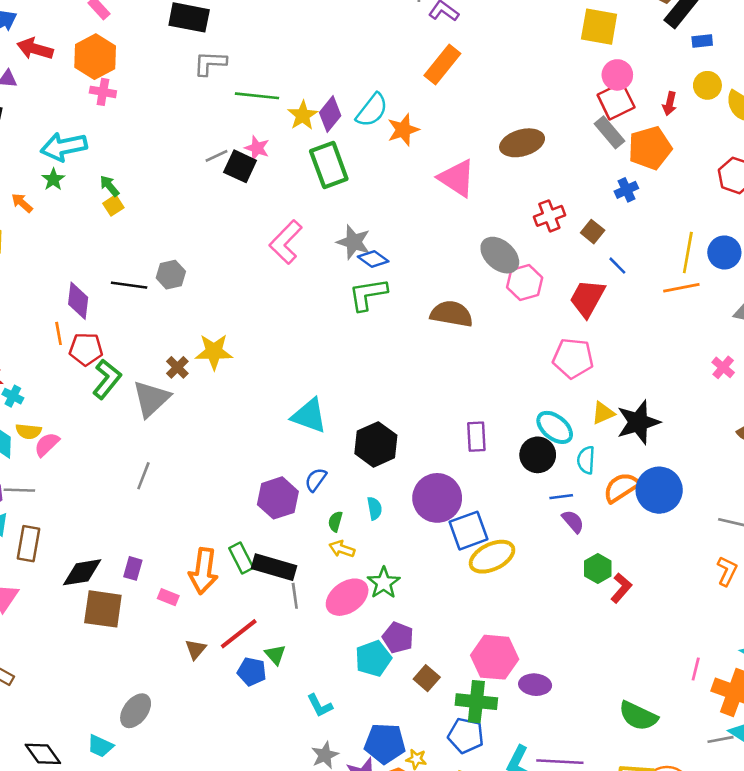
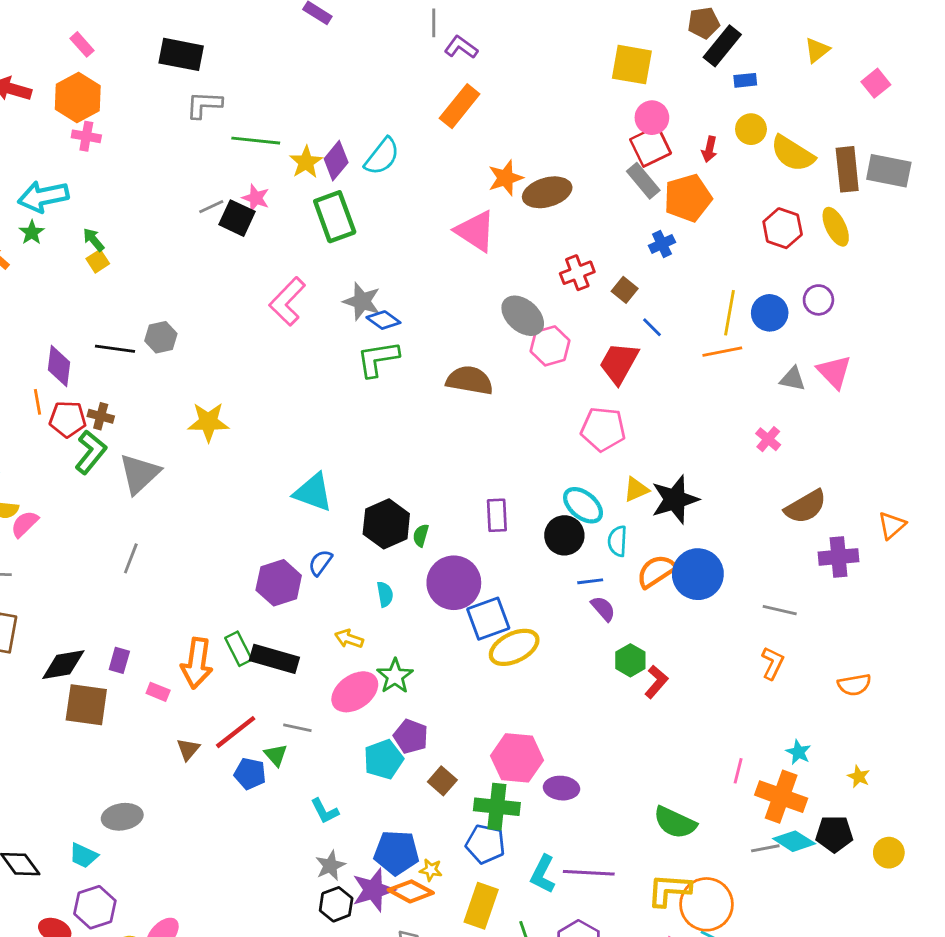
orange star: (403, 130) -> (506, 178), moved
brown cross: (177, 367) -> (101, 416), moved, turned -30
green semicircle: (335, 521) -> (421, 535), moved
gray line: (295, 596) -> (297, 728), moved, turned -70
gray ellipse: (136, 711) -> (122, 817), turned 44

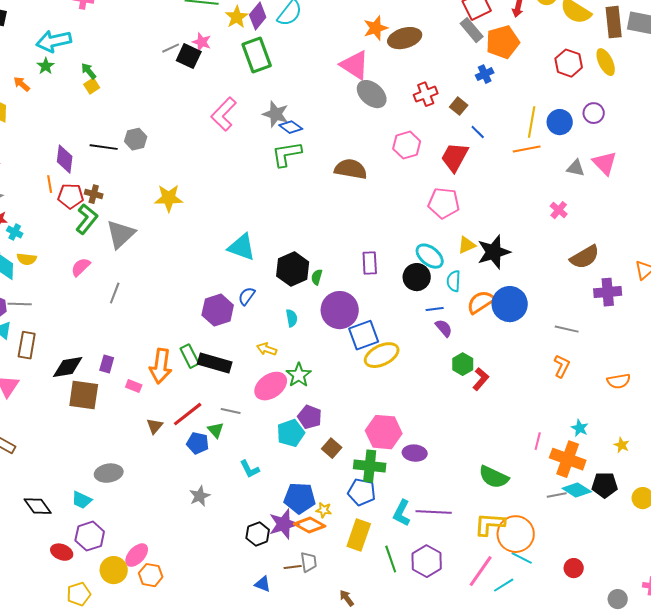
gray ellipse: (523, 316) -> (372, 94), moved
pink semicircle: (25, 524) -> (81, 267), moved
gray star: (330, 866) -> (200, 496), moved

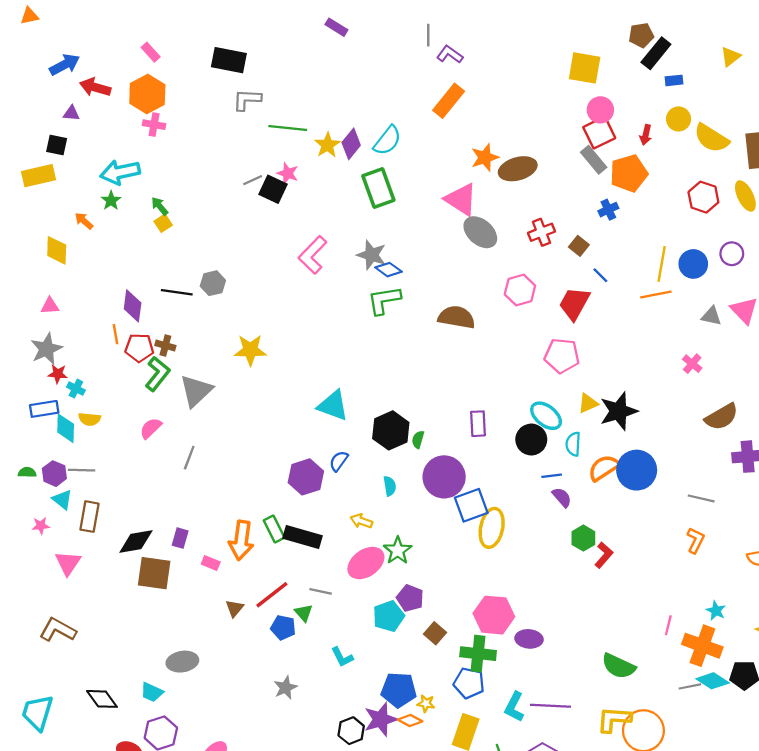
green rectangle: (257, 55) -> (378, 188), moved
yellow ellipse: (382, 355) -> (492, 528), turned -52
orange diamond: (310, 525) -> (410, 720), size x0.7

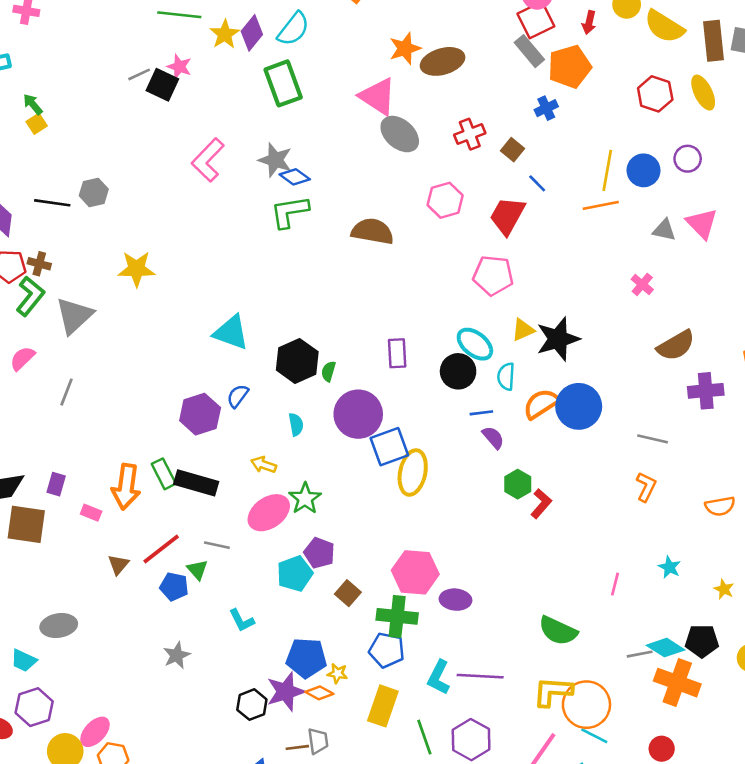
orange cross: (702, 646) -> (677, 683), moved

